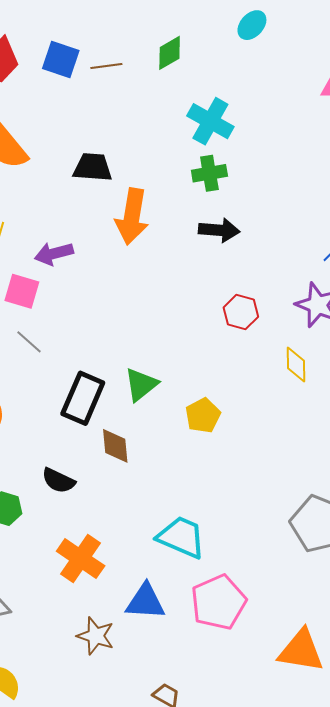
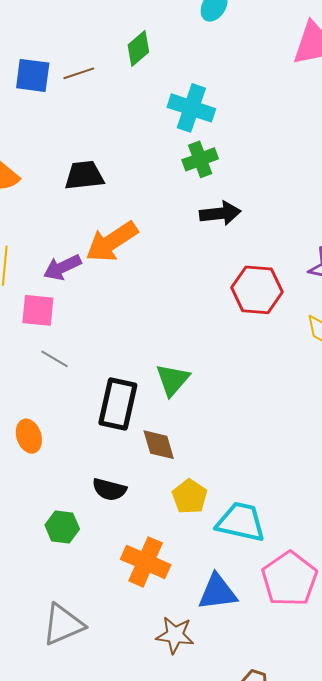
orange arrow: (132, 216) -> (112, 242), moved, turned 58
red hexagon: (241, 312) -> (257, 290), size x1.4
yellow pentagon: (203, 415) -> (190, 497), moved

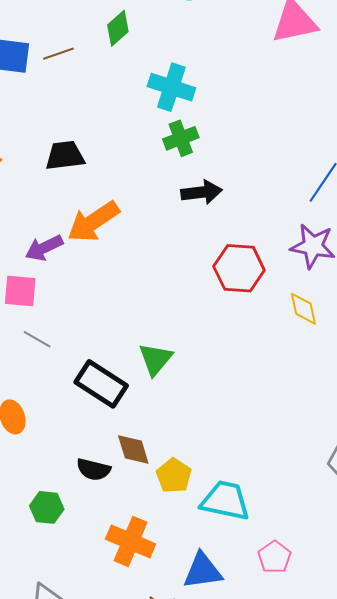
black rectangle: (118, 404) -> (101, 384), turned -69
brown diamond: (159, 445) -> (133, 449), moved
pink pentagon: (289, 579) -> (274, 557), size x0.6

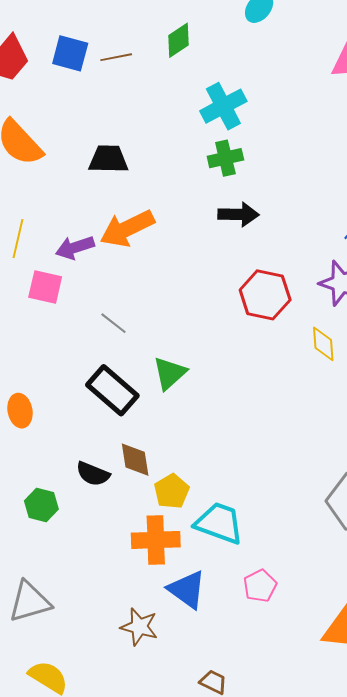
cyan cross: (171, 87) -> (223, 106), turned 36
gray line: (37, 339) -> (114, 323), moved
orange cross: (131, 541) -> (156, 540), moved, turned -33
blue triangle: (203, 571) -> (187, 590), turned 36

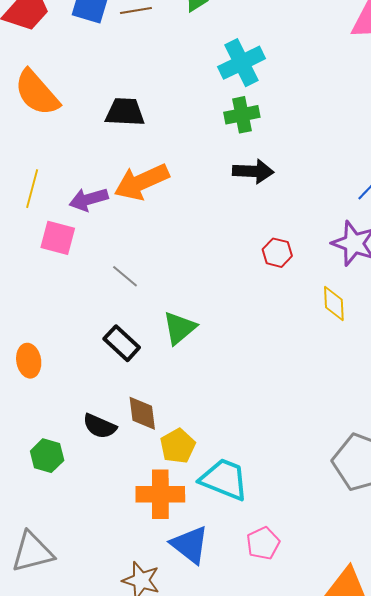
red hexagon: (265, 295) -> (277, 253), size x0.6
black rectangle: (112, 390) -> (122, 343), size x0.7

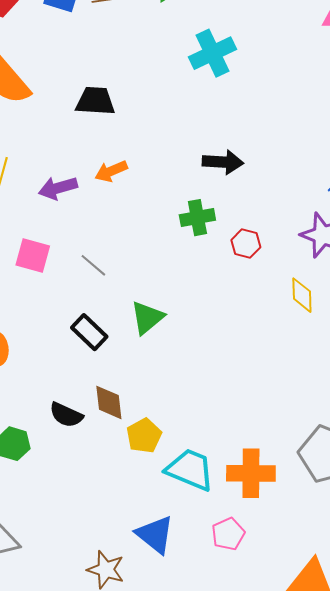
green cross: (242, 115) -> (197, 218), moved
orange arrow: (142, 182) -> (111, 171), size x0.6
pink square: (58, 238) -> (33, 256), moved
orange cross: (160, 494) -> (251, 473), moved

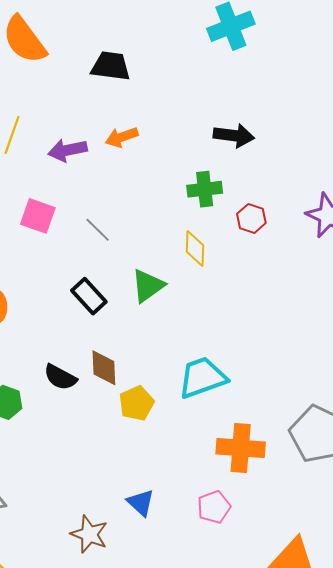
yellow diamond: (302, 295) -> (195, 248), moved
cyan trapezoid: (190, 470) -> (202, 378), moved, turned -46
blue triangle: (155, 535) -> (141, 503), size x0.7

